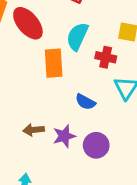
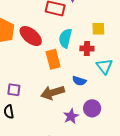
brown arrow: (34, 130) -> (53, 93), moved, size x1.6
purple star: (64, 136) -> (71, 116), moved

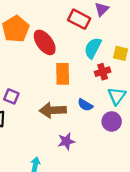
cyan semicircle: (65, 38) -> (93, 48), moved
red cross: (87, 48) -> (103, 72), turned -32
purple circle: (92, 108) -> (112, 121), moved

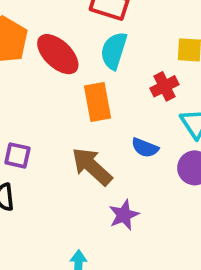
cyan semicircle: (93, 48) -> (114, 51), moved
brown arrow: (53, 110) -> (92, 166), turned 55

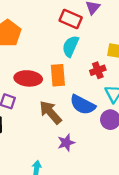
red ellipse: (58, 54) -> (28, 78), moved, turned -45
blue semicircle: (145, 148) -> (83, 105), size x1.6

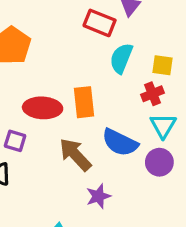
cyan semicircle: (71, 46) -> (121, 58), moved
red cross: (98, 70) -> (153, 94), moved

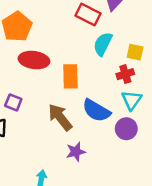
red ellipse: (43, 108) -> (34, 60), moved

